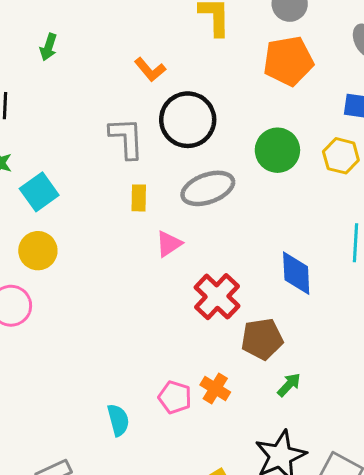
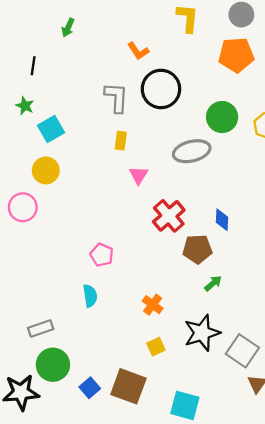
gray ellipse: (208, 188) -> (192, 151), moved
pink triangle: (169, 244) -> (139, 175), turned -30
blue diamond: (296, 273) -> (222, 220), moved, size x0.7
orange cross: (215, 389) -> (153, 305), moved
pink pentagon: (175, 397) -> (102, 255), moved

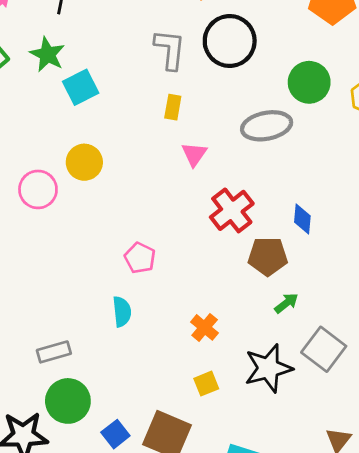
green star: (25, 106) -> (47, 54), size x1.4
yellow circle: (46, 170) -> (84, 162), moved
gray square: (242, 351) -> (324, 349), moved

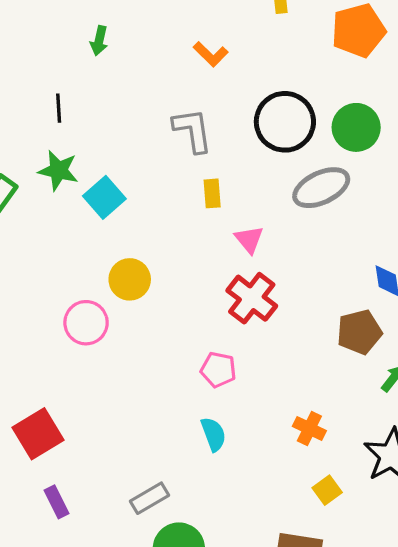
black circle: (230, 41) -> (285, 122), moved
red cross: (232, 210) -> (252, 298), moved

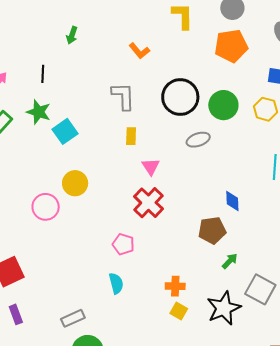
gray ellipse: (321, 188) -> (198, 140), size x0.7
orange cross: (309, 428) -> (175, 286), turned -30
yellow square: (327, 490) -> (179, 311), moved, turned -30

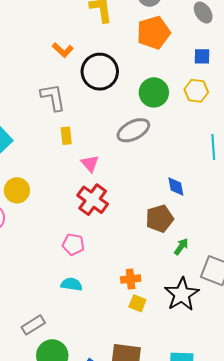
black circle: (180, 97) -> (100, 72), moved
gray ellipse: (198, 140) -> (133, 130), size x1.4
cyan semicircle: (116, 283) -> (71, 284), turned -60

